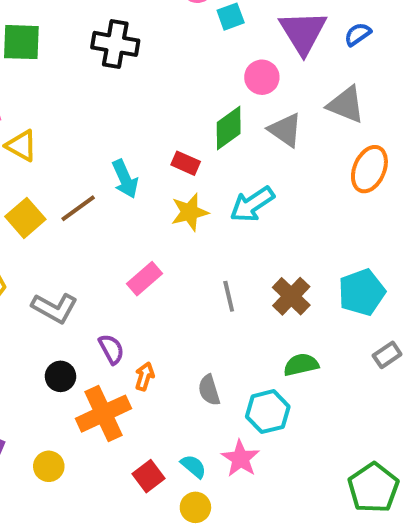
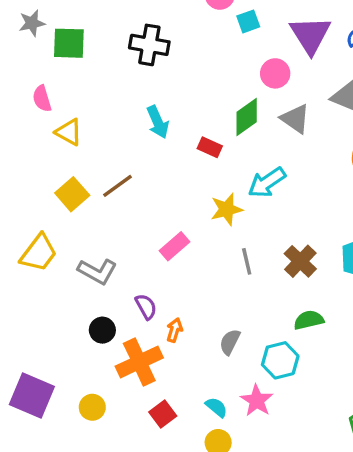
cyan arrow: (125, 179) -> (158, 122), moved
yellow star: (190, 212) -> (227, 209), moved
gray semicircle: (209, 390) -> (230, 342), turned 44
red square: (148, 476) -> (163, 414), moved

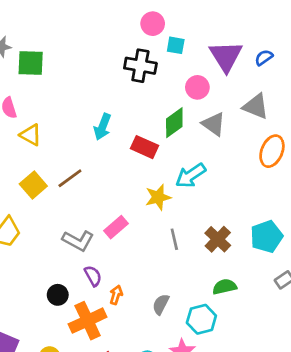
cyan square: (248, 21) -> (176, 45), turned 30
black cross: (149, 45) -> (140, 66), moved
cyan arrow: (158, 122) -> (102, 127), turned 45
red rectangle: (210, 147) -> (145, 147), size x1.4
gray L-shape: (97, 271) -> (78, 241), moved

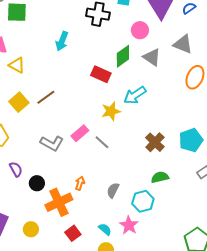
cyan arrow: (102, 127) -> (62, 41), moved
gray line: (174, 239) -> (102, 142), moved, turned -35
purple semicircle: (93, 276) -> (16, 169), moved

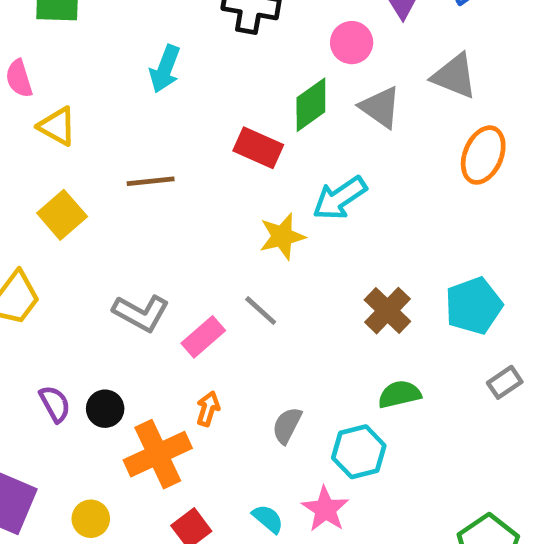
brown line: (46, 97) -> (151, 181), moved, turned 30
pink rectangle: (80, 133) -> (203, 337), moved
purple semicircle: (16, 169) -> (55, 404), moved

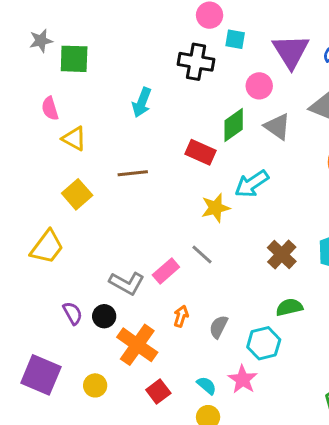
gray L-shape: (141, 313) -> (127, 283), moved
orange arrow: (208, 409) -> (181, 316), moved
orange cross: (158, 454) -> (137, 345), turned -30

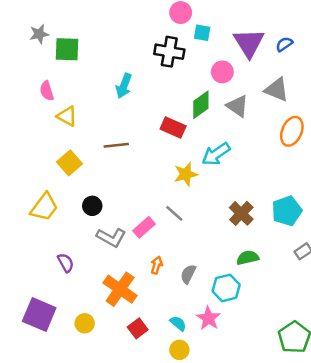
black circle: (104, 316) -> (92, 206), moved

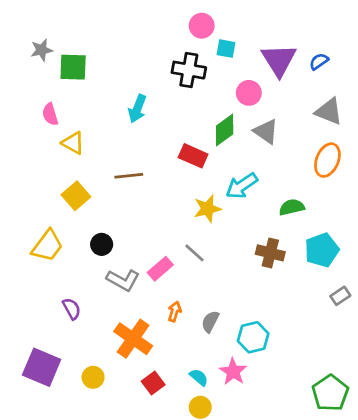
gray triangle: (277, 90) -> (329, 111), moved
brown cross: (241, 213) -> (270, 253), turned -30
green semicircle: (248, 258) -> (292, 207), moved

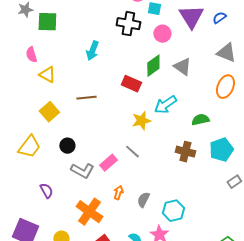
pink circle: (249, 93) -> (162, 34), moved

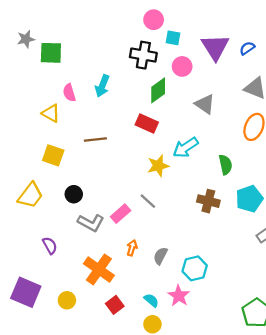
pink semicircle: (31, 55) -> (69, 93), moved
green diamond: (153, 66) -> (158, 90), moved
yellow square: (49, 112) -> (53, 155), turned -30
green semicircle: (200, 120) -> (225, 165), turned 90

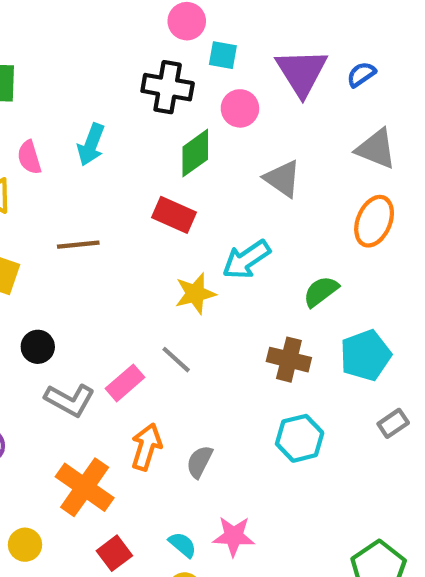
green semicircle: (225, 165) -> (321, 291), turned -114
orange arrow: (132, 248) -> (146, 447), size x1.5
cyan hexagon: (195, 268) -> (300, 438), moved
pink star: (179, 296) -> (234, 536), turned -30

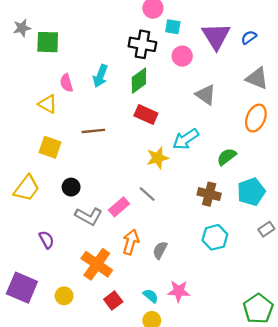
green diamond: (195, 153) -> (139, 81), moved

